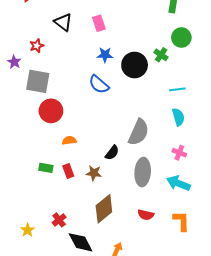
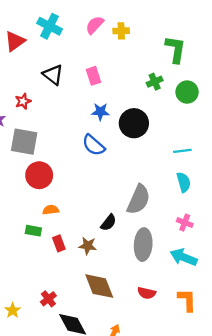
green cross: (161, 55) -> (155, 82), moved, turned 32
orange semicircle: (69, 140) -> (51, 210), moved
green rectangle: (46, 168) -> (33, 231), moved
brown diamond: (104, 209) -> (99, 286), turned -72

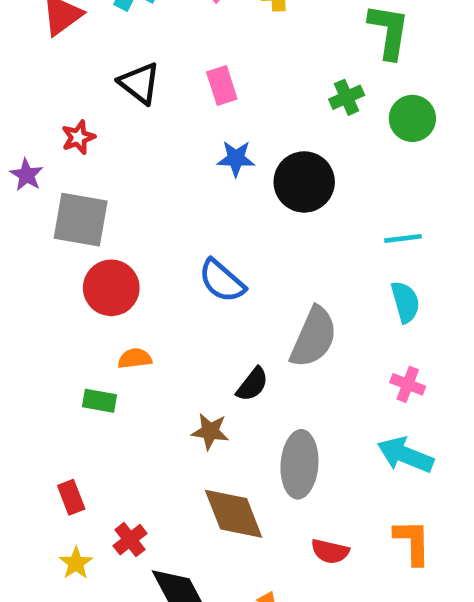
blue semicircle: (93, 145) -> (222, 281), moved
red rectangle: (59, 243) -> (71, 497), moved
gray ellipse: (143, 245) -> (299, 464), moved
red semicircle: (147, 293) -> (330, 551), moved
yellow star: (13, 310) -> (76, 563), moved

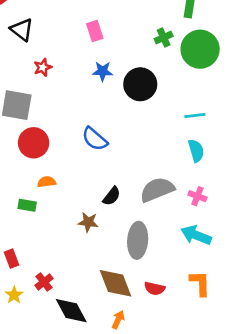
black triangle: (139, 83) -> (22, 30), moved
green circle: (412, 118) -> (200, 49), size x1.5
red star: (78, 137) -> (43, 67), moved
gray semicircle: (314, 337) -> (157, 190), moved, turned -136
brown diamond: (234, 514) -> (116, 283), moved

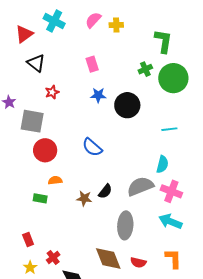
cyan semicircle: (196, 151) -> (162, 164), moved, turned 30
pink cross: (197, 196) -> (171, 191), size x1.5
brown star: (88, 222) -> (84, 198), moved

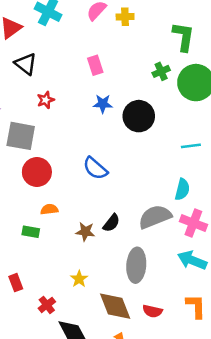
yellow star: (30, 268) -> (79, 279), moved

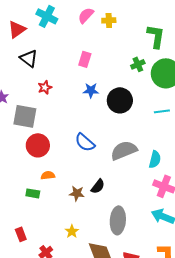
pink rectangle: (95, 65) -> (85, 59), turned 35
cyan line: (191, 146) -> (162, 111), moved
gray semicircle: (155, 217) -> (124, 150), moved

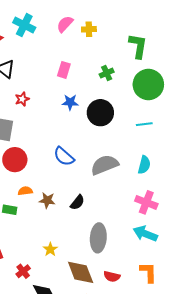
green cross: (138, 64) -> (107, 73), moved
cyan semicircle: (155, 159) -> (144, 165), moved
brown star: (77, 193) -> (47, 200), moved

